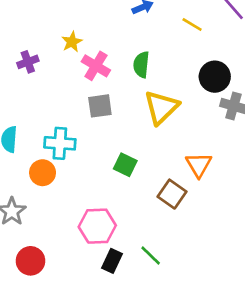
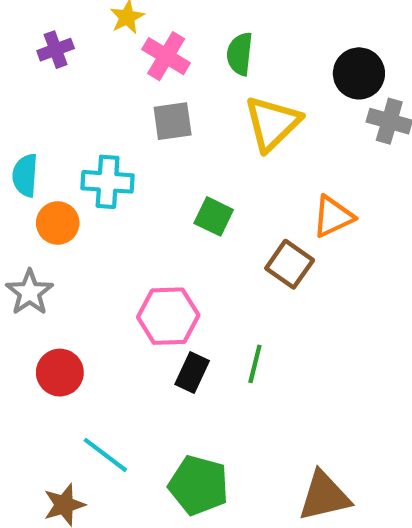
orange triangle: (199, 165) -> (333, 216), turned 36
orange circle: (43, 173) -> (58, 223), moved
green line: (151, 255) -> (255, 364), turned 60

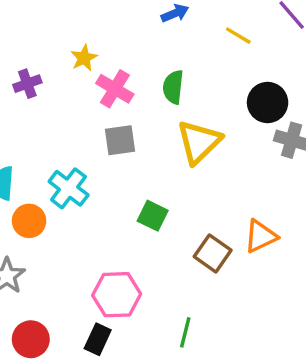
cyan cross: (108, 182) -> (69, 188), turned 33
orange triangle: (333, 216) -> (261, 236), moved
black rectangle: (192, 373) -> (98, 339), moved

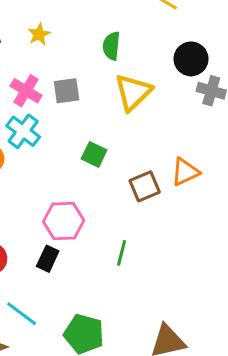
yellow star: (84, 58) -> (39, 34), moved
pink cross: (115, 89) -> (26, 91), moved
brown square: (213, 253) -> (145, 186), turned 32

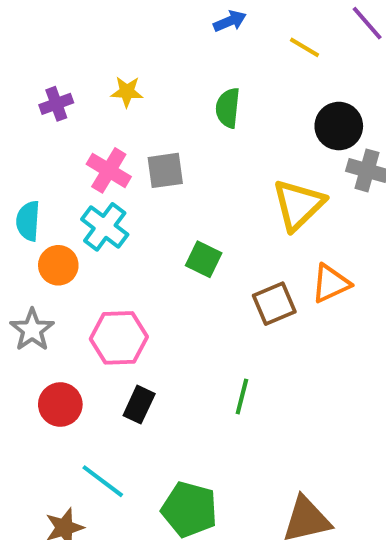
yellow star: (39, 34) -> (127, 92), turned 30
yellow triangle: (133, 92) -> (298, 205), moved
pink hexagon: (64, 221) -> (119, 338), moved

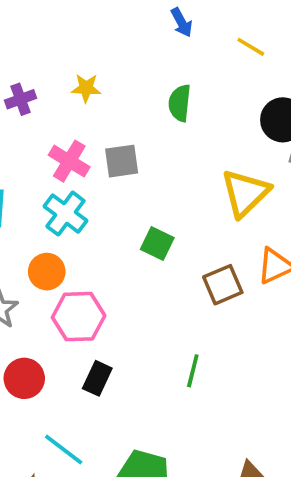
blue arrow: (230, 21) -> (182, 22), turned 84
orange circle: (58, 265) -> (47, 272), moved

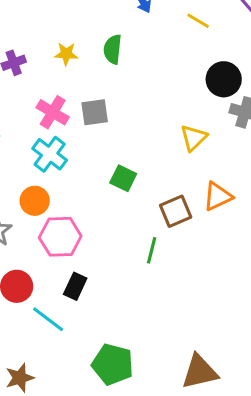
green semicircle: (180, 103) -> (113, 49), moved
yellow triangle: (245, 193) -> (194, 138), size x0.7
green line: (193, 371) -> (152, 250), moved
cyan line: (64, 450) -> (48, 319), moved

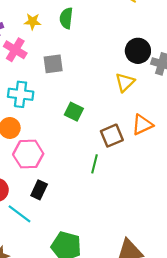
black circle: (224, 79) -> (138, 51), moved
pink cross: (53, 112) -> (15, 50), moved
cyan cross: (50, 154) -> (21, 94), turned -30

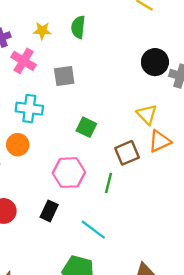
yellow triangle: (125, 82) -> (147, 114), moved, turned -30
pink hexagon: (28, 154) -> (69, 173), moved
cyan line: (19, 214) -> (93, 230), moved

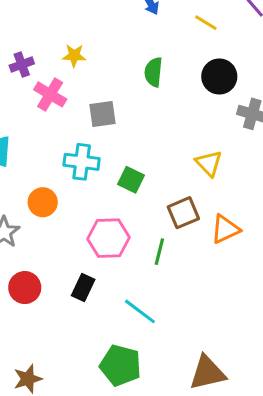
green semicircle: (78, 27) -> (153, 72), moved
black circle: (155, 62) -> (219, 76), moved
cyan cross: (29, 109) -> (82, 162), moved
orange triangle: (160, 141) -> (225, 229), moved

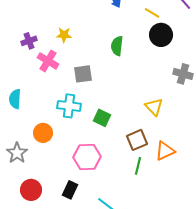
black circle: (219, 76) -> (161, 35), moved
green line: (159, 252) -> (138, 166), moved

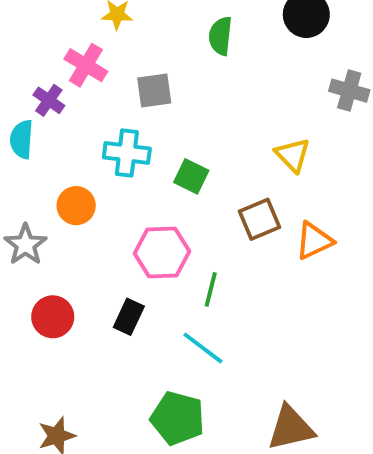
purple cross: (29, 41) -> (49, 100), moved, turned -35
green line: (138, 166) -> (211, 289), moved

